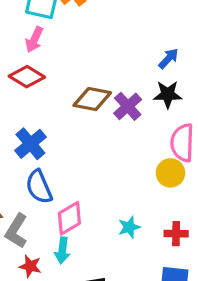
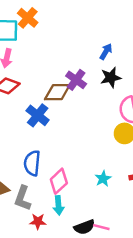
purple cross: (128, 106) -> (76, 80), moved
blue cross: (30, 144) -> (38, 115), moved
blue semicircle: (39, 187) -> (32, 163), turned 40

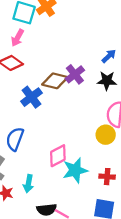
cyan star: (103, 179) -> (75, 170), size x1.6
pink diamond: (59, 181) -> (58, 156), moved

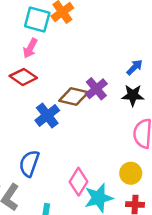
yellow circle: (106, 135) -> (131, 173), moved
pink diamond: (58, 156) -> (79, 182), turned -30

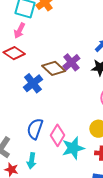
brown diamond: (74, 97) -> (54, 68), turned 30
blue semicircle: (29, 163) -> (35, 129), moved

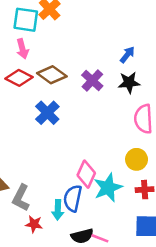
pink arrow: (20, 31) -> (22, 49), turned -35
brown diamond: (54, 68) -> (52, 75), moved
blue semicircle: (35, 129) -> (73, 198), moved

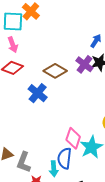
brown diamond: (52, 75) -> (55, 71), moved
purple cross: (92, 80) -> (85, 64), moved

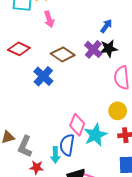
pink arrow: (13, 45) -> (49, 19), moved

